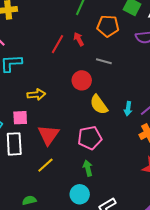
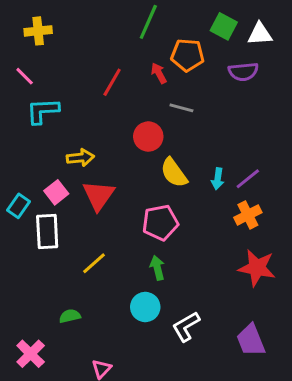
red arrow: (79, 39) -> (159, 73), moved
pink square: (20, 118) -> (56, 192), turned -35
red triangle: (48, 135) -> (98, 195), moved

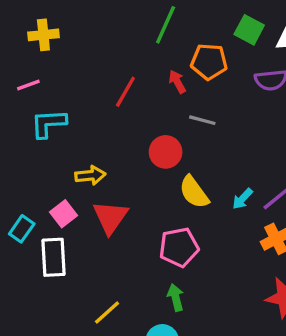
pink line: (25, 76) -> (28, 85), turned -65
cyan arrow: (218, 179) -> (242, 199), turned 35
yellow line: (94, 263) -> (107, 312), moved

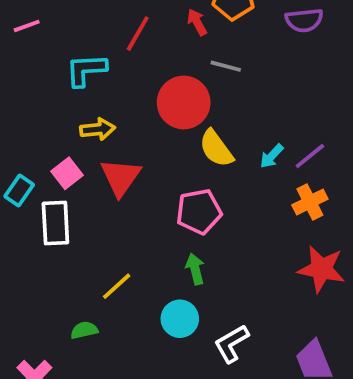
cyan L-shape: (48, 123) -> (86, 70), moved
red circle: (166, 152) -> (184, 102), size x1.4

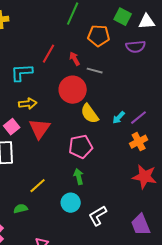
red arrow: (197, 22) -> (75, 59), moved

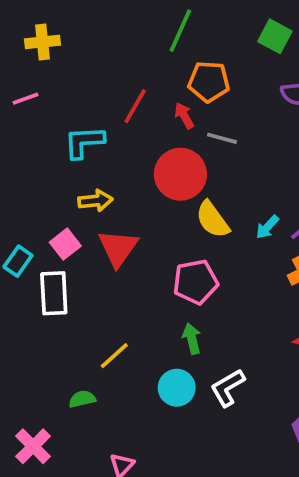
orange pentagon: (99, 36) -> (209, 82), moved
white L-shape: (98, 216) -> (228, 388), moved

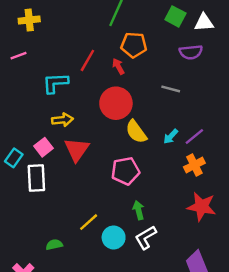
gray line: (222, 138) -> (171, 89), moved
green arrow: (192, 339) -> (139, 210), moved
yellow line: (114, 356) -> (89, 222), moved

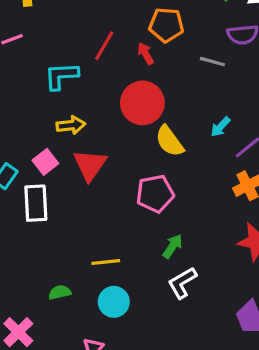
gray line: (171, 89) -> (212, 62), moved
cyan arrow: (171, 136) -> (220, 127), moved
green arrow: (139, 210) -> (173, 246), turned 48
yellow line: (89, 222) -> (106, 262), turned 36
cyan circle: (114, 237) -> (114, 302), moved

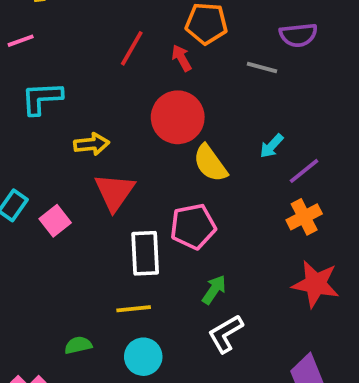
cyan L-shape: (61, 76) -> (42, 98), moved
pink square: (45, 162) -> (55, 221), moved
white rectangle: (36, 203) -> (145, 253), moved

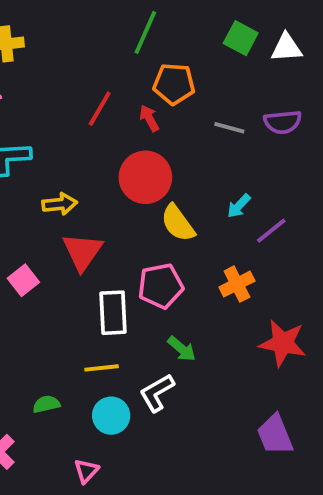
purple semicircle: (298, 35) -> (283, 122), moved
orange cross: (304, 217) -> (237, 284), moved
green arrow: (214, 290) -> (182, 349), turned 96
white L-shape: (226, 334) -> (157, 393), moved

